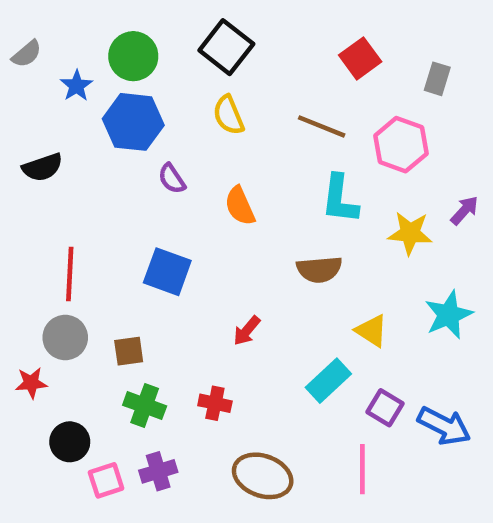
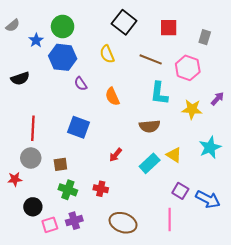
black square: (226, 47) -> (124, 22), moved
red square: (360, 58) -> (169, 28), turned 36
cyan rectangle: (328, 381) -> (150, 163), moved

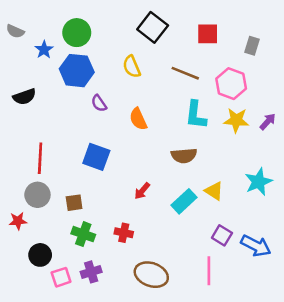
gray semicircle: (13, 25) -> (15, 31), turned 64
yellow star: (192, 109) -> (236, 120), moved

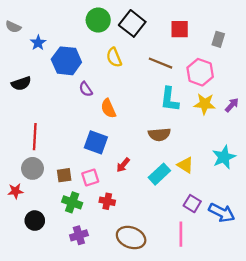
green circle: (77, 33) -> (98, 20), moved
orange semicircle: (138, 119) -> (108, 108), moved
blue square: (96, 157) -> (96, 142), moved
pink square: (61, 277) -> (90, 177), moved

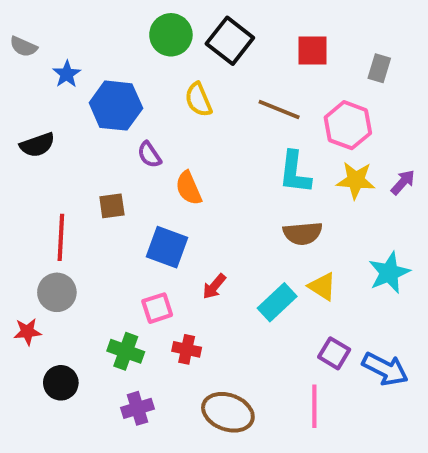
brown semicircle: (159, 134) -> (303, 233), moved
brown square: (64, 175) -> (112, 206), moved

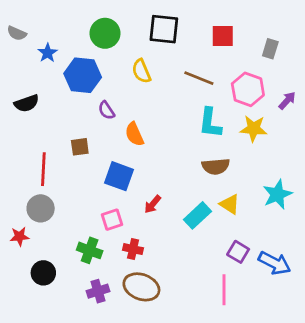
green circle: (171, 35) -> (105, 33), moved
black square: (230, 41) -> (164, 29), turned -32
purple arrow: (403, 182) -> (287, 101), moved
brown ellipse: (228, 412) -> (141, 287), moved

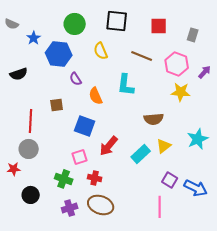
cyan L-shape: (210, 123) -> (126, 85), moved
red arrow: (153, 204) -> (109, 146), size x1.5
yellow triangle: (230, 204) -> (164, 146), turned 49

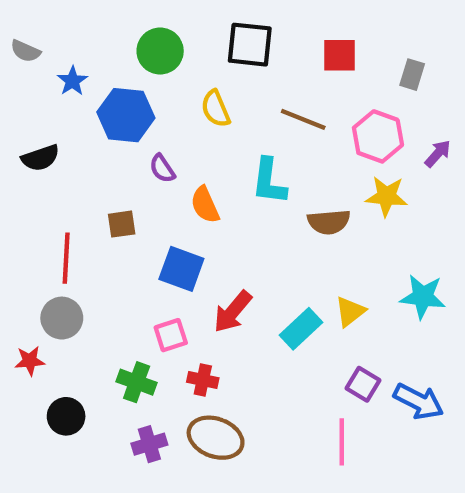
brown semicircle: (154, 119) -> (329, 222), moved
cyan star: (198, 139) -> (423, 297), turned 30

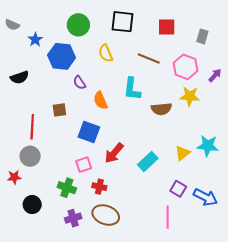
yellow triangle: (350, 312) -> (182, 153), moved

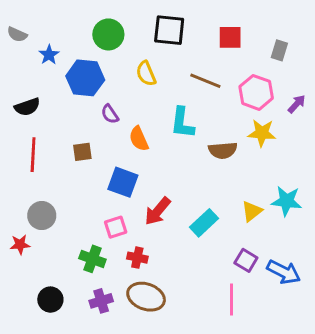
red line: (32, 127) -> (33, 155), moved
black circle: (32, 205) -> (50, 300), moved

